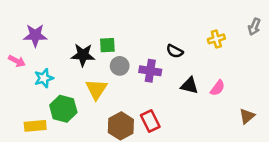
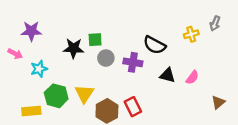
gray arrow: (254, 27) -> (215, 23), moved
black semicircle: (175, 51) -> (154, 45), size x1.5
yellow triangle: (96, 89) -> (84, 94), moved

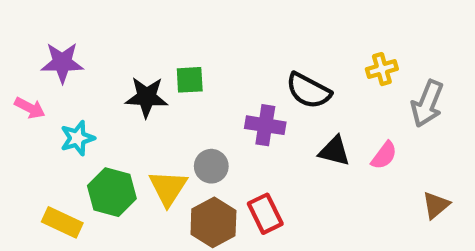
gray arrow: (215, 23) -> (427, 104), moved, size x1.5
gray circle: (106, 58) -> (211, 166), moved
yellow rectangle: (31, 111) -> (62, 222), turned 30

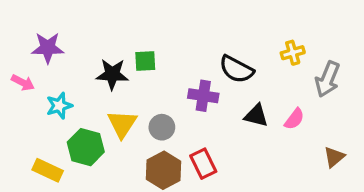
yellow triangle: (168, 188) -> (122, 124), moved

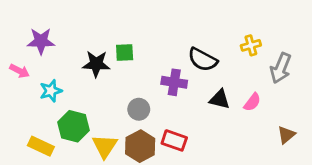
yellow triangle: (122, 124) -> (105, 146), moved
red rectangle: (203, 164) -> (174, 140), turned -45

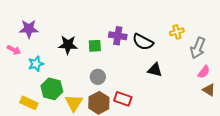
green square: (125, 52) -> (95, 46), moved
purple cross: (174, 82) -> (118, 36), moved
pink semicircle: (252, 102) -> (204, 72), moved
brown triangle: (286, 135) -> (209, 90), moved, turned -48

